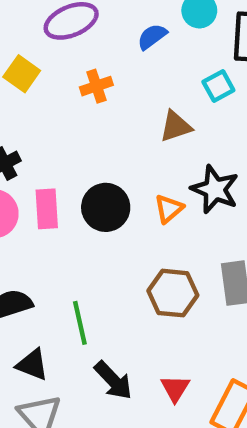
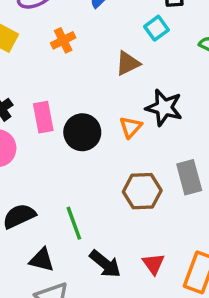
pink rectangle: (47, 209) -> (43, 117), moved

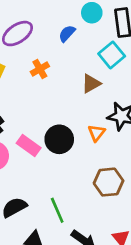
cyan square: (156, 28) -> (112, 55), size x1.4
pink rectangle: (43, 117) -> (29, 146), moved, turned -40

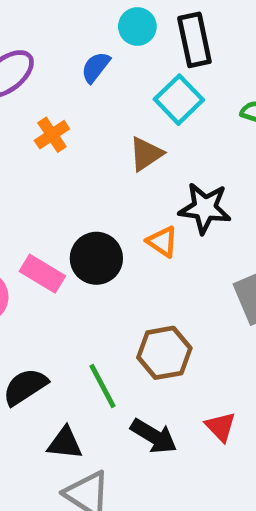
orange triangle: (96, 133) -> (162, 242), turned -30
brown hexagon: (109, 182) -> (164, 353), moved

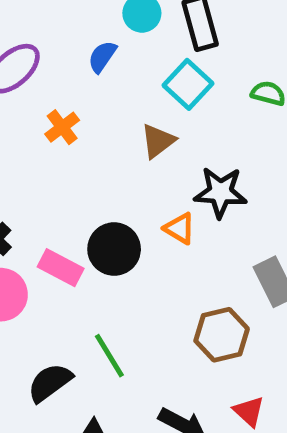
brown hexagon: (164, 353) -> (222, 335), moved
green line: (103, 386) -> (109, 356), moved

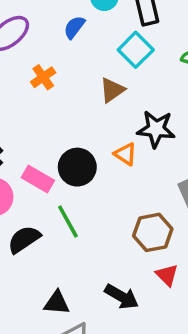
green line: (109, 356) -> (68, 222), moved
black semicircle: (50, 383) -> (24, 239), moved
red triangle: (249, 411) -> (167, 275), moved

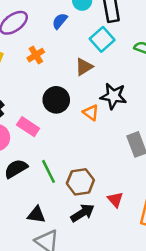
black circle: (77, 167) -> (56, 100), moved
green line: (68, 222) -> (49, 171), moved
brown hexagon: (153, 232) -> (80, 182), moved
black arrow: (122, 297) -> (82, 213), turned -65

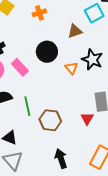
red triangle: (115, 200) -> (87, 119), moved
black arrow: (82, 213) -> (61, 159), moved, turned -90

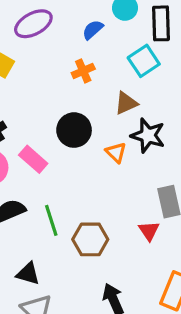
orange cross: (39, 13) -> (83, 71), moved
brown triangle: (75, 31) -> (126, 103), moved

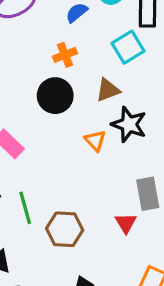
black circle: (74, 130) -> (55, 96), moved

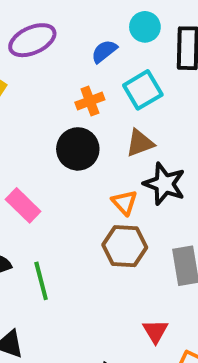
cyan square: (128, 47) -> (143, 90), moved
red triangle: (126, 223) -> (155, 331), moved
brown hexagon: (65, 229) -> (125, 246), moved

